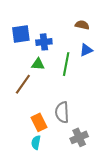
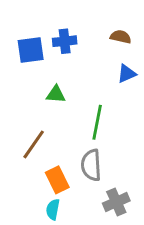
blue cross: (44, 42) -> (65, 41), moved
green line: (66, 64) -> (97, 122), moved
brown line: (23, 84) -> (34, 144), moved

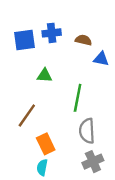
brown semicircle: (121, 37) -> (83, 40), moved
blue triangle: (127, 74) -> (101, 59), turned 35
gray semicircle: (91, 165) -> (87, 131), moved

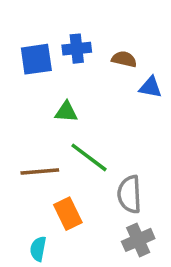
green line: (78, 98) -> (89, 157), moved, turned -64
brown line: (27, 116) -> (40, 172), turned 50
cyan semicircle: (42, 167) -> (38, 249), moved

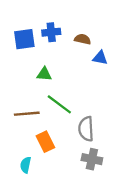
gray cross: (138, 240) -> (92, 159), turned 36

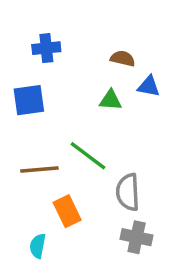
blue cross: (51, 32) -> (46, 48), moved
blue square: (24, 39) -> (29, 100), moved
green triangle: (44, 74) -> (111, 100), moved

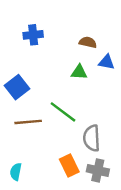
blue square: (29, 100) -> (17, 87), moved, turned -30
orange rectangle: (67, 211) -> (69, 165), moved
cyan semicircle: (38, 246) -> (16, 172), moved

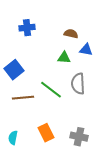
gray semicircle: (92, 138) -> (78, 84), moved
orange rectangle: (69, 165) -> (46, 133), moved

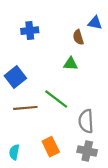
brown semicircle: (71, 34) -> (78, 37), turned -120
blue triangle: (86, 50) -> (95, 23), moved
gray semicircle: (78, 84) -> (86, 121), moved

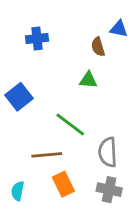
brown line: (25, 108) -> (47, 155), moved

